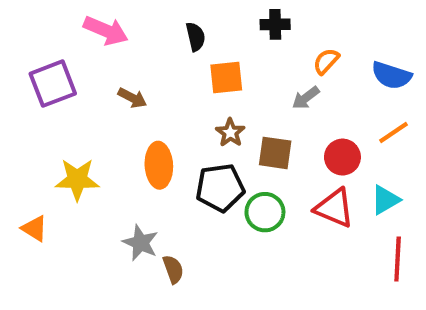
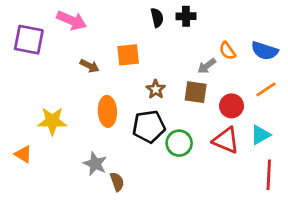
black semicircle: (196, 37) -> (157, 18), moved
orange semicircle: (326, 61) -> (227, 51), moved, turned -78
orange square: (226, 77) -> (128, 55), moved
purple square: (53, 84) -> (29, 40), moved, turned 32
brown square: (275, 153) -> (196, 92), moved

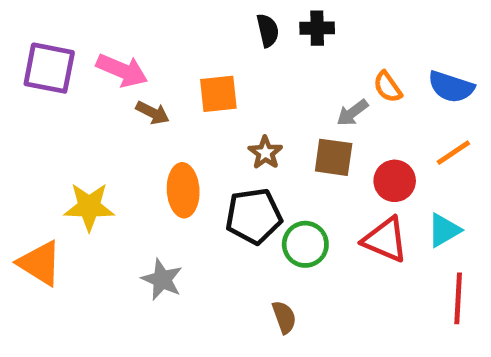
pink arrow: (72, 20) -> (122, 70), moved
orange triangle: (23, 154) -> (40, 263), size x1.5
brown semicircle: (117, 182) -> (284, 317), moved

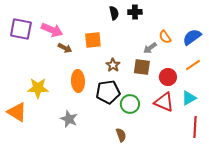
blue semicircle: (451, 87) -> (192, 37), turned 126

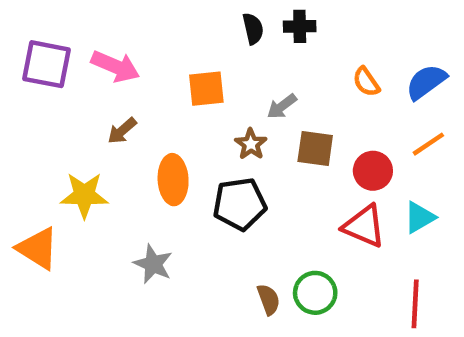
brown arrow: (65, 48) -> (122, 131), moved, turned 112
gray arrow: (150, 48) -> (282, 106), moved
green circle: (130, 104) -> (315, 293), moved
red line: (195, 127) -> (415, 304), moved

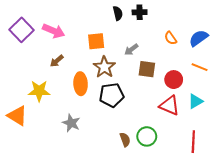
purple square: (47, 64) -> (22, 30), turned 35
brown star: (251, 144) -> (104, 67), moved, size x1.5
orange line: (428, 144) -> (200, 67), turned 56

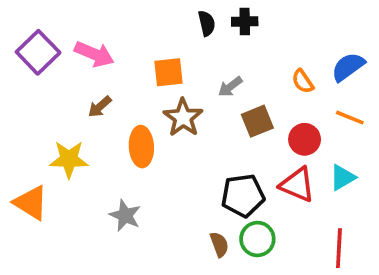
orange semicircle: (171, 38) -> (303, 81), moved
brown square: (147, 69) -> (257, 121), turned -30
black pentagon: (112, 95) -> (243, 196), moved

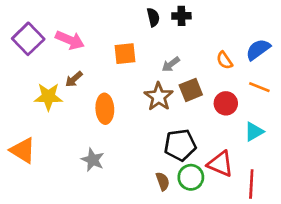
brown star: (183, 118) -> (159, 97), moved
yellow star: (69, 159) -> (48, 97), moved
red triangle: (297, 185) -> (220, 164), moved

